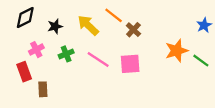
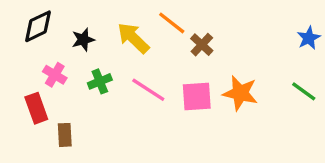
pink cross: (36, 50) -> (55, 75), turned -32
orange star: (177, 51) -> (240, 93), moved, turned 30

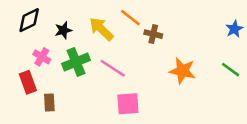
brown cross: (202, 45) -> (153, 34), turned -30
green cross: (100, 81) -> (76, 62), size x1.5
pink square: (197, 96) -> (128, 104), moved

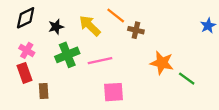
pink cross: (42, 57) -> (27, 50), moved
pink line: (113, 68) -> (100, 61), turned -45
green line: (231, 70) -> (187, 79), moved

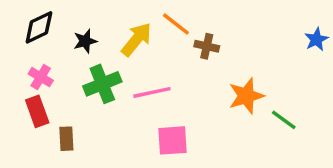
yellow arrow: (90, 26) -> (137, 39), turned 85
orange star: (162, 63) -> (246, 96), turned -30

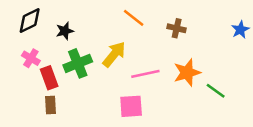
yellow arrow: (137, 39) -> (114, 54), moved
brown cross: (207, 46) -> (177, 28), moved
pink line: (152, 92) -> (145, 74), moved
red rectangle: (37, 111) -> (49, 78), moved

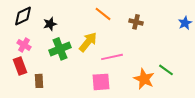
orange star: (187, 73) -> (144, 79), moved, turned -30
red rectangle: (49, 78) -> (20, 66), moved

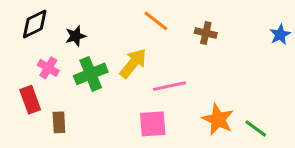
pink cross: (24, 45) -> (48, 68), moved
green line: (166, 70) -> (256, 128), moved

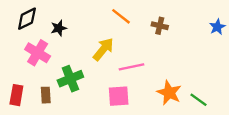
pink cross: (48, 68) -> (38, 53), size x1.5
green cross: (91, 74) -> (70, 79), moved
red rectangle: (30, 100) -> (16, 95), moved, turned 30

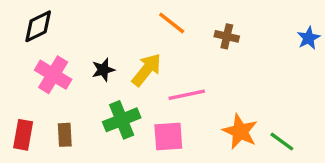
black star: (59, 28) -> (103, 70), moved
green cross: (70, 79) -> (122, 120), moved

